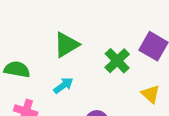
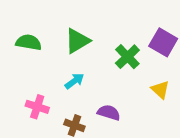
green semicircle: (17, 69) -> (29, 42), moved

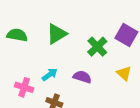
cyan arrow: (74, 81) -> (50, 75), moved
purple semicircle: (109, 113) -> (82, 77), moved

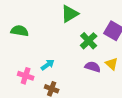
green triangle: (57, 34) -> (70, 14), moved
purple semicircle: (82, 77) -> (93, 67), moved

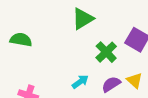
cyan arrow: (48, 65) -> (80, 82), moved
purple semicircle: (93, 67) -> (111, 84), turned -49

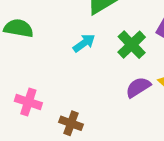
cyan arrow: (80, 82) -> (84, 43), moved

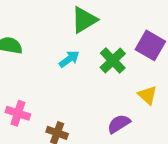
purple semicircle: (138, 87) -> (119, 124), moved

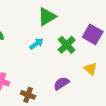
purple semicircle: (119, 124) -> (61, 83), moved

